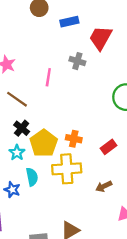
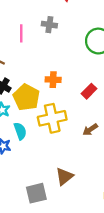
gray cross: (77, 61) -> (49, 25), moved
orange cross: (74, 139) -> (53, 80), moved

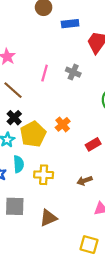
orange cross: (53, 80) -> (63, 124), turned 32
yellow cross: (52, 118) -> (44, 175), moved, size x0.7
gray square: (36, 193) -> (15, 206), moved

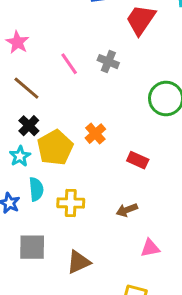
pink line: (45, 73) -> (69, 64), turned -49
red rectangle: (93, 144) -> (138, 160), turned 56

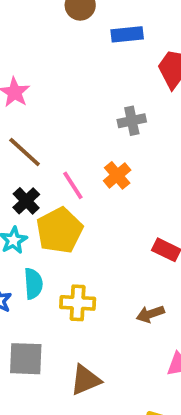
gray cross: (108, 62) -> (132, 121), turned -36
pink line: (69, 64) -> (73, 185), moved
orange cross: (95, 134) -> (117, 175), moved

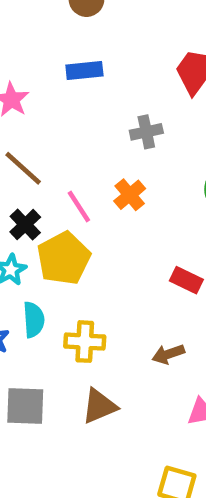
blue rectangle: (127, 34) -> (84, 71), moved
brown triangle: (85, 380) -> (99, 406), moved

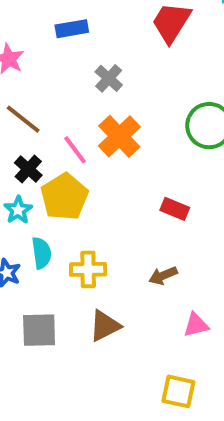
gray cross: (146, 132) -> (109, 78), moved, turned -32
orange cross: (130, 195) -> (119, 136), size x1.5

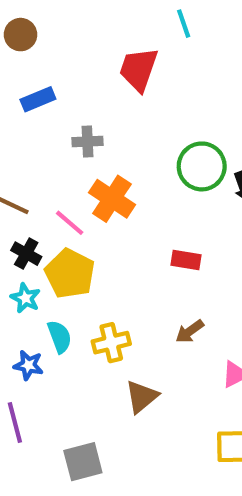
gray cross: (109, 78) -> (87, 142), turned -32
gray square: (39, 330) -> (83, 462), moved

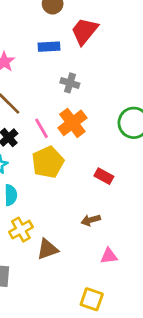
red trapezoid: (139, 69) -> (85, 31), moved
yellow pentagon: (70, 274) -> (48, 162), moved
yellow cross: (111, 343) -> (21, 230), moved, turned -35

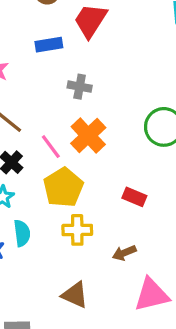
yellow cross: (21, 230) -> (77, 230), moved, turned 35
brown triangle: (47, 249) -> (75, 295), turned 50
pink triangle: (109, 256) -> (152, 295), size x1.6

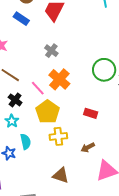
blue rectangle: (49, 45) -> (21, 19), moved, turned 49
gray cross: (80, 87) -> (51, 51), turned 32

